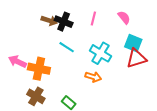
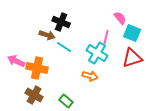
pink line: (93, 18) -> (106, 37), moved
brown arrow: (49, 21) -> (47, 35), moved
cyan square: (133, 43) -> (132, 33), moved

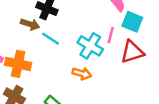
pink line: (106, 37) -> (111, 35), moved

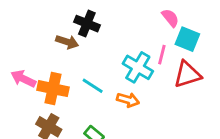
cyan line: (50, 39) -> (93, 86), moved

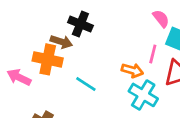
cyan cross: (138, 67) -> (143, 95), moved
orange cross: (53, 89) -> (48, 59), moved
orange arrow: (128, 100) -> (132, 70), moved

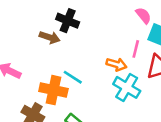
orange cross: (48, 59) -> (53, 90), moved

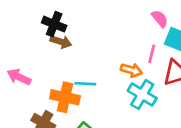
black cross: (68, 21) -> (54, 24), moved
cyan line: (73, 77) -> (85, 84), turned -30

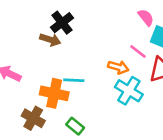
black cross: (54, 24) -> (62, 23), moved, turned 30
pink line: (152, 54) -> (138, 51), turned -66

